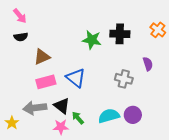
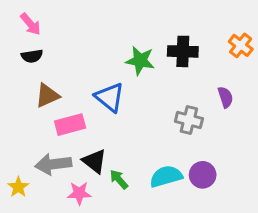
brown triangle: (42, 57) -> (47, 96), moved
blue triangle: (76, 78) -> (110, 97), moved
pink star: (61, 127) -> (79, 193), moved

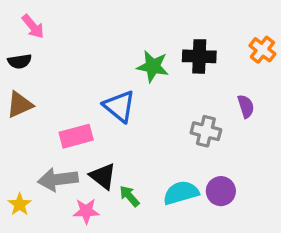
black semicircle: (32, 56) -> (20, 61), moved
brown triangle: (47, 96) -> (20, 105), moved

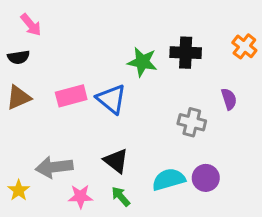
pink rectangle: (76, 136) -> (71, 96), moved
black triangle: (103, 176) -> (116, 161), moved
green arrow: (129, 196) -> (121, 196), moved

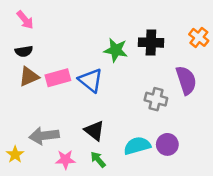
black semicircle: (19, 57) -> (24, 51), moved
brown triangle: (19, 97) -> (29, 76), moved
purple semicircle: (229, 99) -> (186, 80), size x1.6

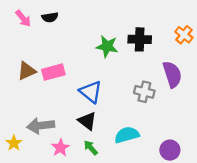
black semicircle: (24, 51) -> (50, 17), moved
blue triangle: (91, 80) -> (91, 92), moved
purple circle: (167, 144) -> (170, 150), moved
pink star: (65, 160) -> (60, 148), turned -30

